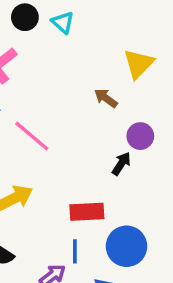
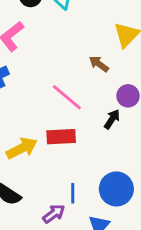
pink line: (32, 136) -> (67, 97), moved
red rectangle: (87, 212) -> (61, 137), moved

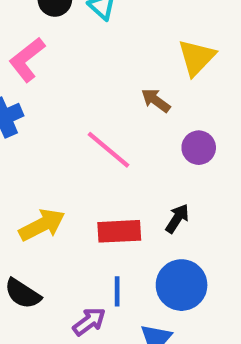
black arrow: (112, 119) -> (177, 218), moved
red rectangle: (61, 137) -> (119, 231), moved

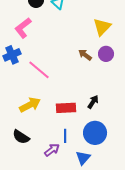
brown arrow: (156, 100) -> (85, 55), moved
purple circle: (199, 148) -> (106, 54), moved
pink line: (109, 150) -> (39, 70), moved

